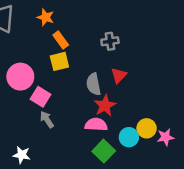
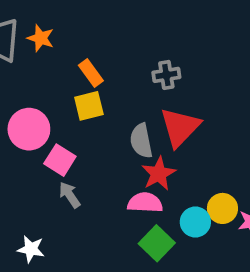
orange star: (46, 17) -> (41, 38), moved
red triangle: (119, 75) -> (180, 127), size x1.6

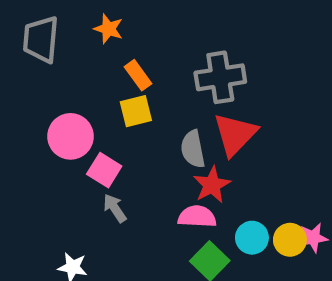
orange star: (41, 38) -> (108, 29), moved
gray cross: (166, 75) -> (220, 77), size x1.6
yellow circle: (222, 208) -> (290, 240), moved

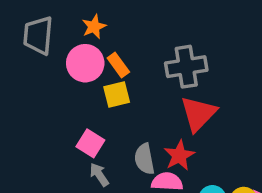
orange star: (108, 29) -> (94, 27), turned 30
pink circle: (70, 136) -> (85, 63), moved
gray semicircle: (193, 149) -> (144, 159), moved

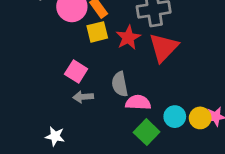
red star: (179, 156) -> (128, 38), moved
gray arrow: (99, 175) -> (83, 97), turned -60

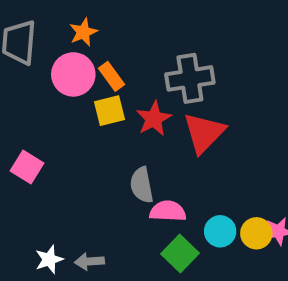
pink square: (76, 71) -> (27, 167), moved
gray arrow: (83, 97) -> (89, 261), moved
white star: (55, 136) -> (49, 259), turned -30

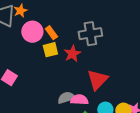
orange star: (83, 32) -> (20, 11), moved
red triangle: (204, 133) -> (97, 80), moved
gray semicircle: (142, 185) -> (66, 98), moved, turned 84

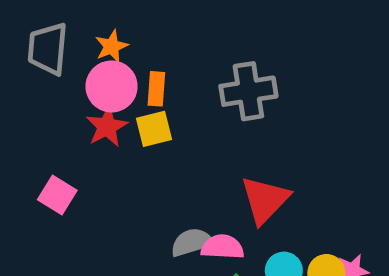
orange star: (20, 11) -> (112, 46), moved
orange rectangle: (51, 33) -> (156, 89), turned 40
red star: (72, 54) -> (107, 127), moved

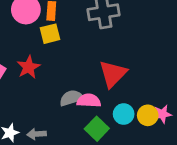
red star: (107, 127) -> (29, 67), moved

